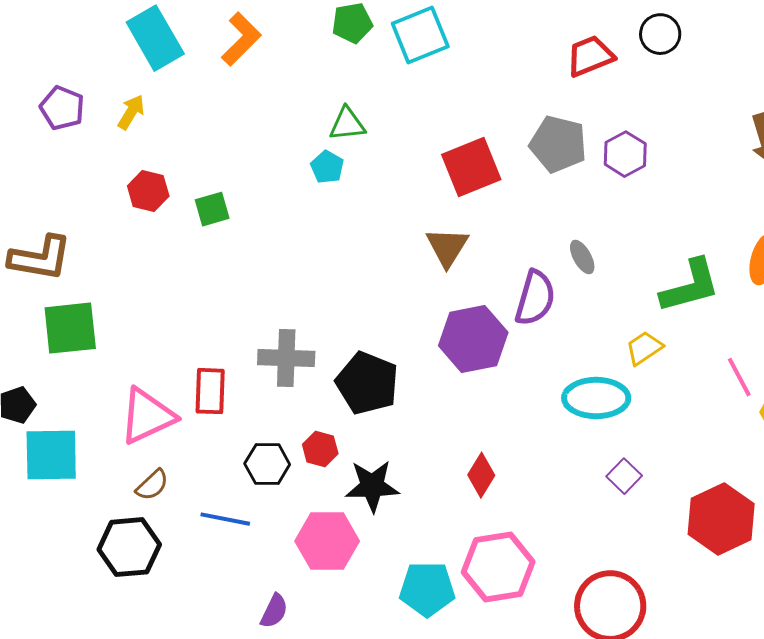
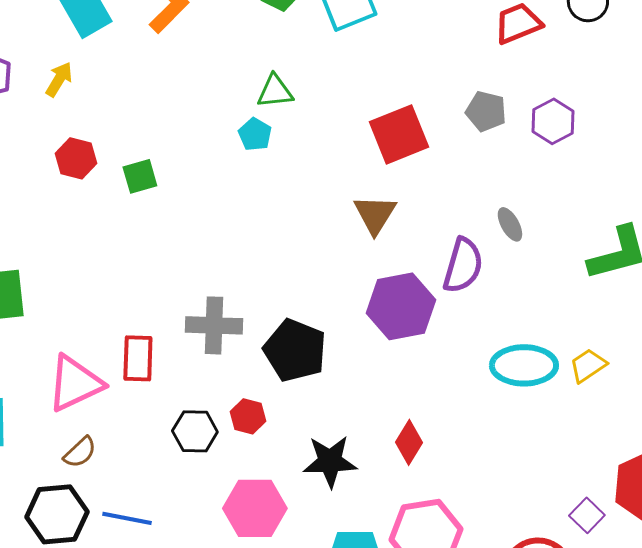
gray pentagon: (558, 144) -> (486, 111), size x0.7
yellow trapezoid: (644, 348) -> (588, 365), moved
purple square: (624, 476) -> (587, 515), moved
black star: (372, 486) -> (330, 461), moved
blue line: (225, 519) -> (127, 518), moved

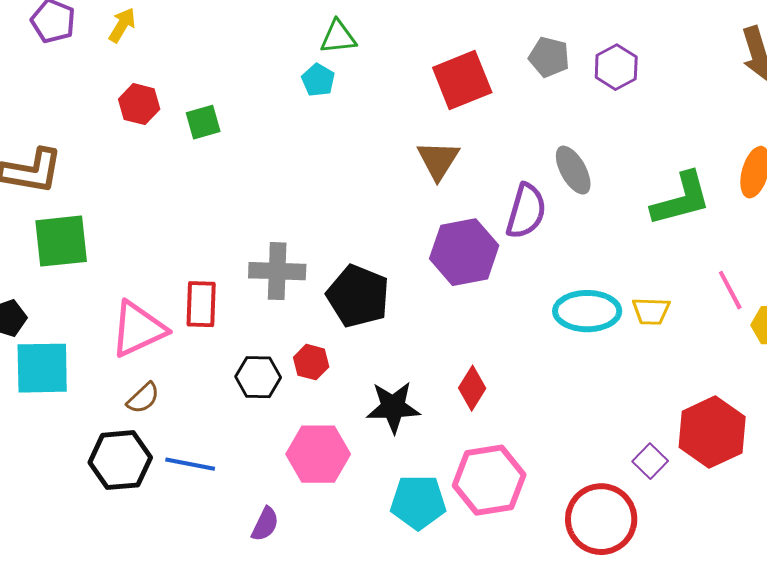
gray ellipse: (510, 224) -> (573, 170), size x1.4
yellow trapezoid: (588, 365) -> (651, 311), turned -144

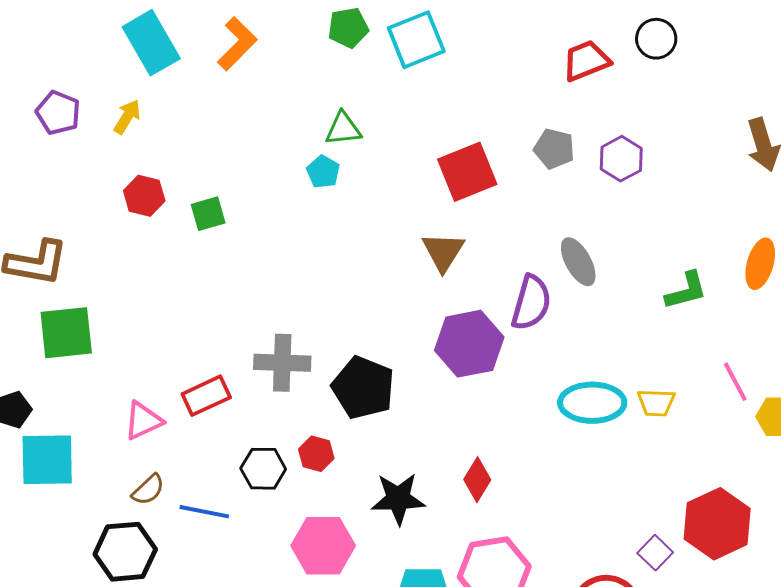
green L-shape: (681, 199) -> (686, 291), size x0.7
red rectangle: (201, 304) -> (206, 396), turned 63
pink triangle: (138, 329) -> (143, 421), size x0.7
blue line: (190, 464) -> (204, 512), moved

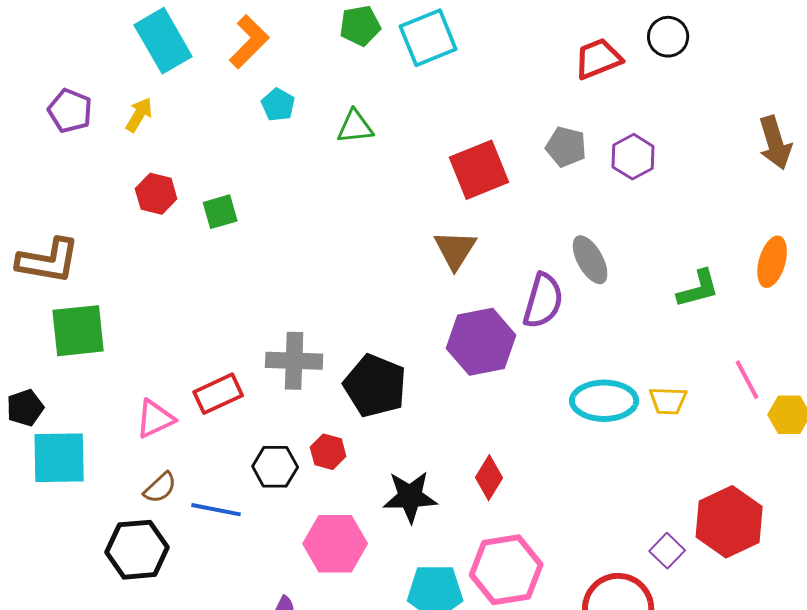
cyan pentagon: (323, 172) -> (278, 105), moved

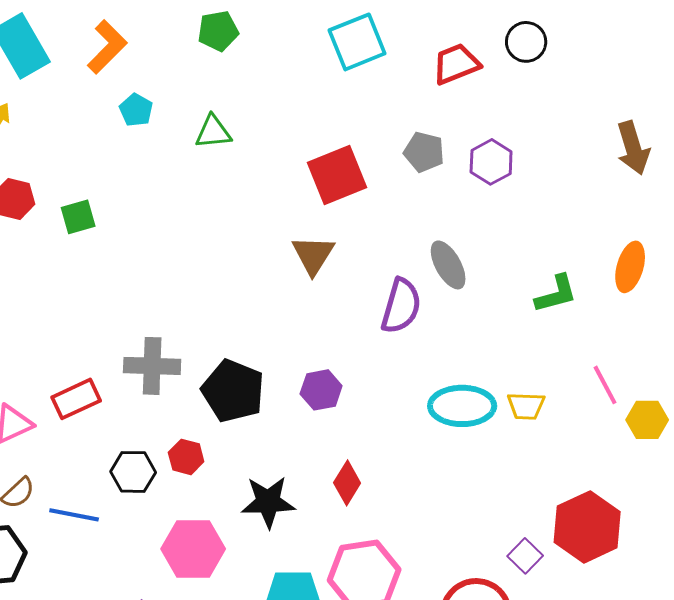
cyan square: (428, 38) -> (357, 42), moved
purple hexagon: (481, 342) -> (321, 390), moved, size x0.6

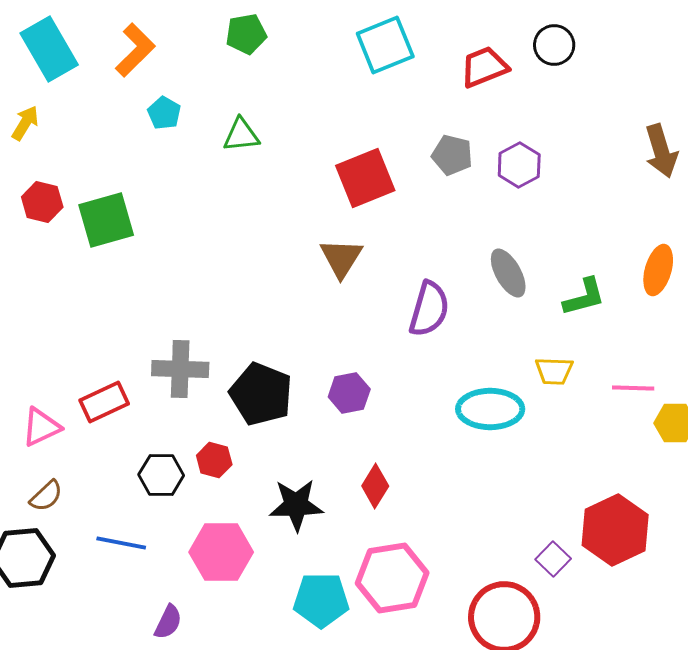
green square: (78, 217) -> (106, 220), size x1.6
gray ellipse: (448, 265) -> (508, 273), moved
pink line: (605, 385) -> (633, 388), turned -60
yellow trapezoid: (526, 406) -> (554, 371), moved
blue line: (74, 515) -> (121, 543), moved

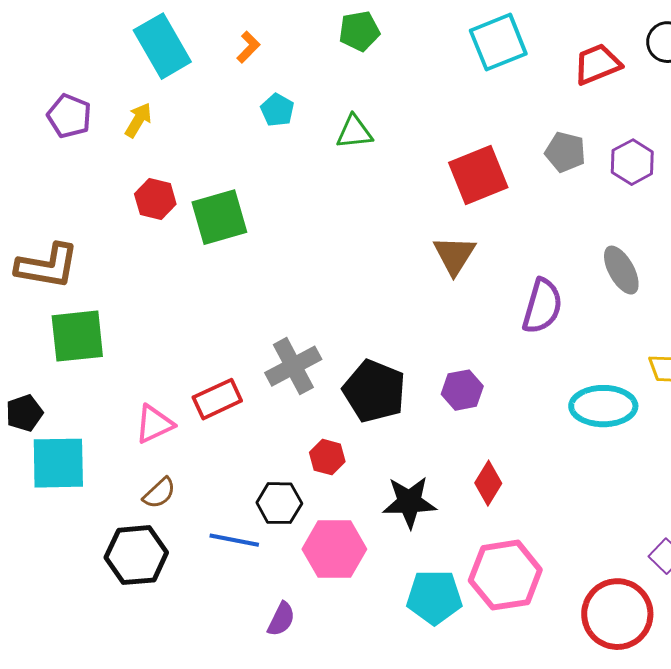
orange L-shape: (135, 50) -> (248, 47), size x0.6
gray cross: (180, 369) -> (293, 366), turned -30
black hexagon: (161, 475) -> (279, 503), moved

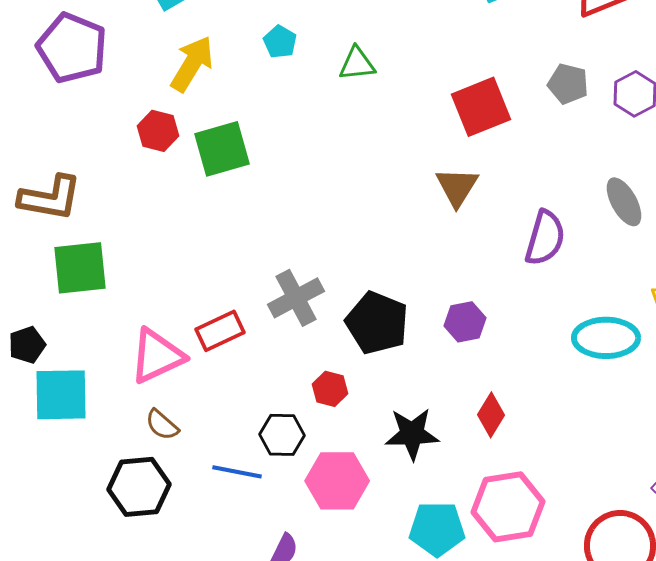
purple pentagon: (69, 116) -> (72, 48), size x1.6
yellow arrow: (138, 120) -> (192, 64), moved, size x1.6
pink triangle: (154, 424) -> (157, 356), size x1.4
brown semicircle: (159, 493) -> (162, 425), turned 84

